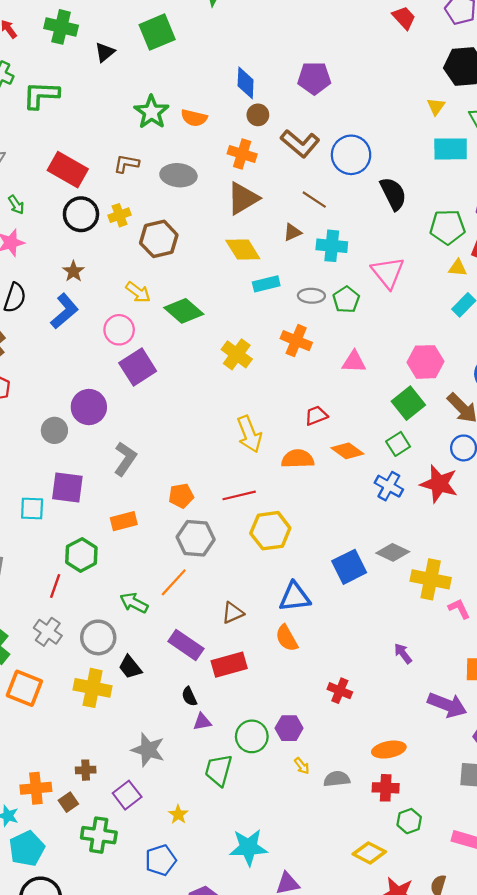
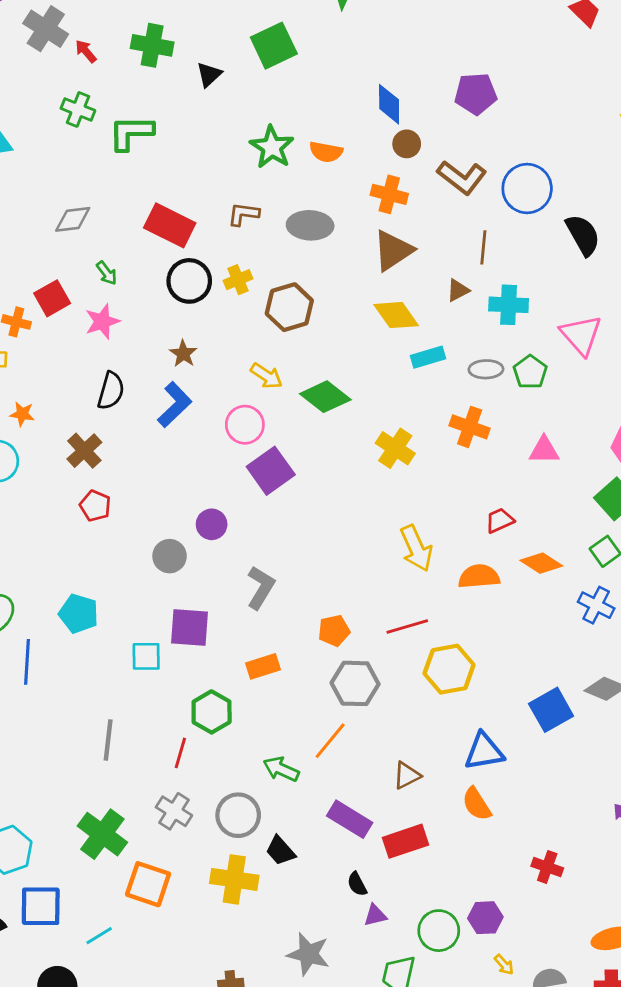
brown line: (314, 200) -> (483, 247), turned 65
purple circle: (89, 407) -> (212, 524), size x0.7

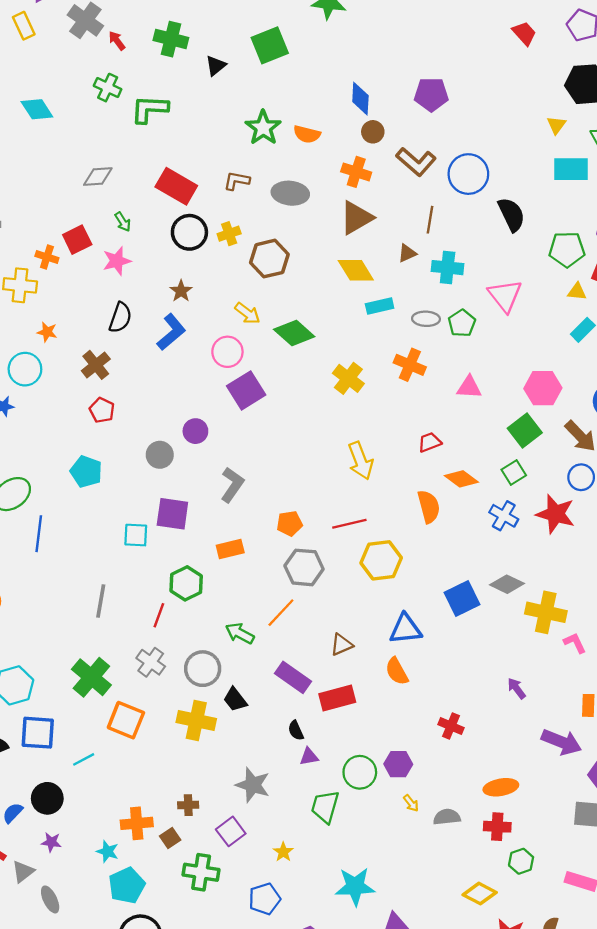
orange semicircle: (479, 576) -> (429, 507), moved, turned 76
cyan pentagon: (79, 614) -> (86, 472), moved

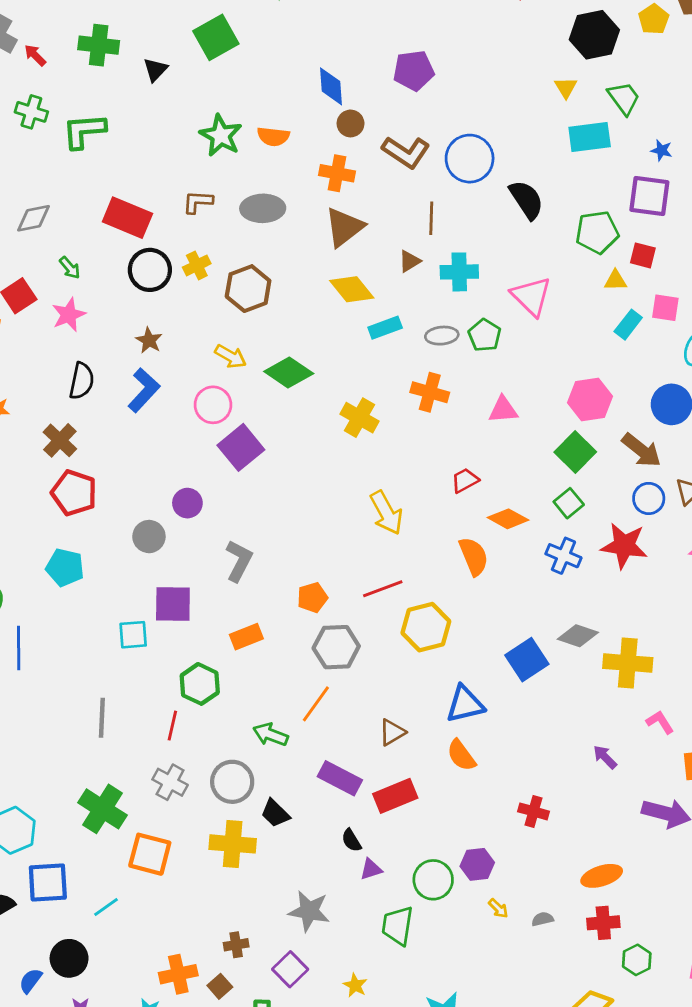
red pentagon: (102, 410) -> (74, 493), size x1.5
pink L-shape: (575, 643) -> (660, 722), moved
gray semicircle: (447, 817) -> (543, 919), size x0.7

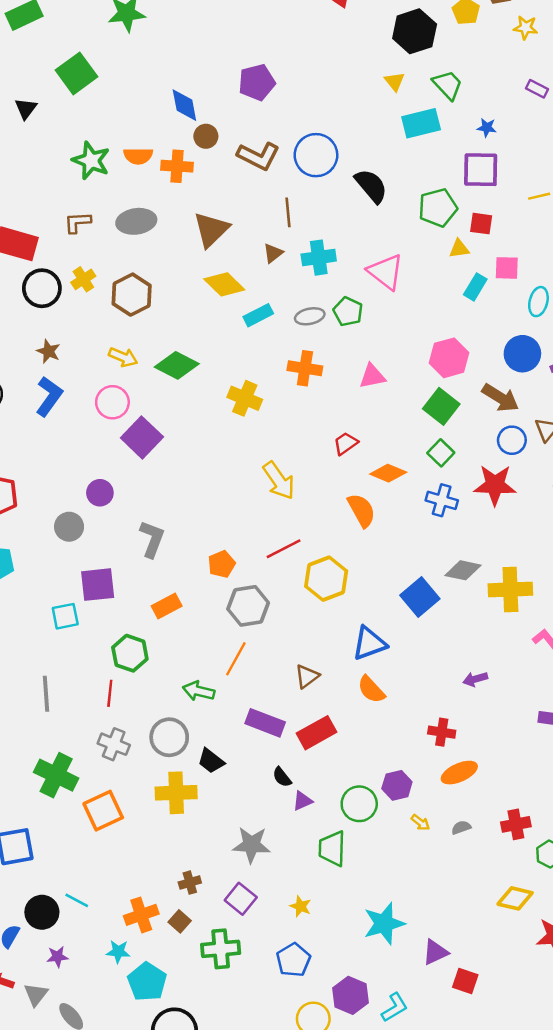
orange cross: (337, 173) -> (177, 166), moved
purple arrow: (605, 757) -> (475, 679), moved, turned -55
orange square: (150, 854) -> (103, 811), turned -33
orange ellipse: (602, 876) -> (459, 773), moved
cyan line: (106, 907) -> (77, 900), moved, turned 70

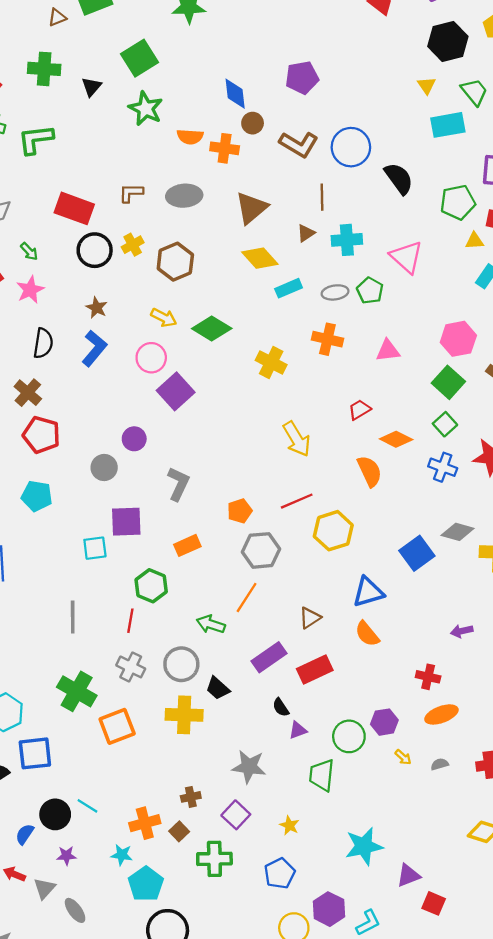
green star: (91, 161) -> (146, 109), moved
purple rectangle: (265, 723) -> (269, 657), turned -60

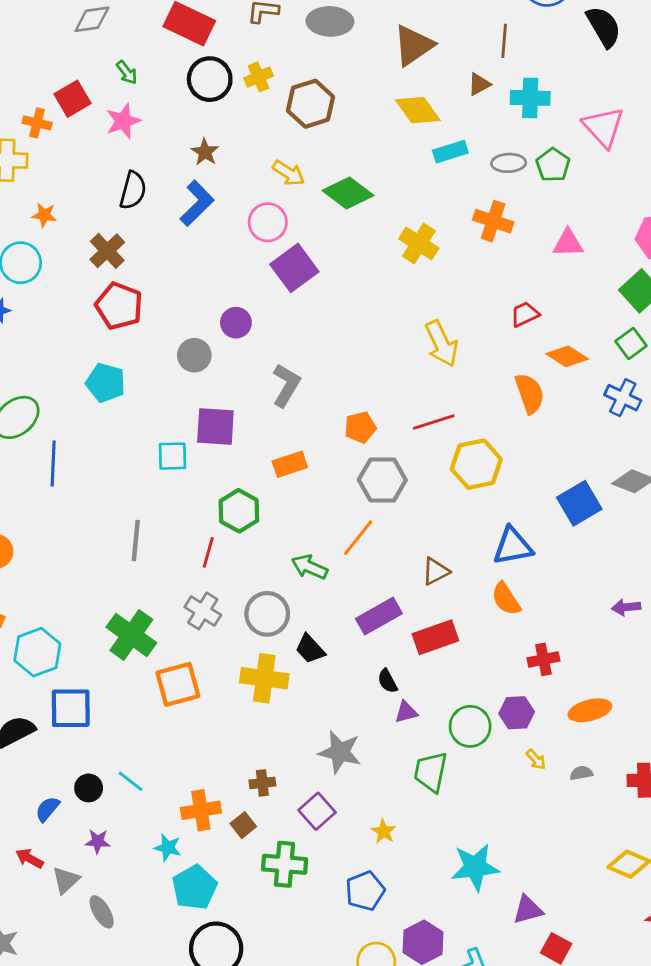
red cross: (428, 677) -> (543, 659), moved, turned -30
black circle: (55, 814) -> (89, 788), size x0.7

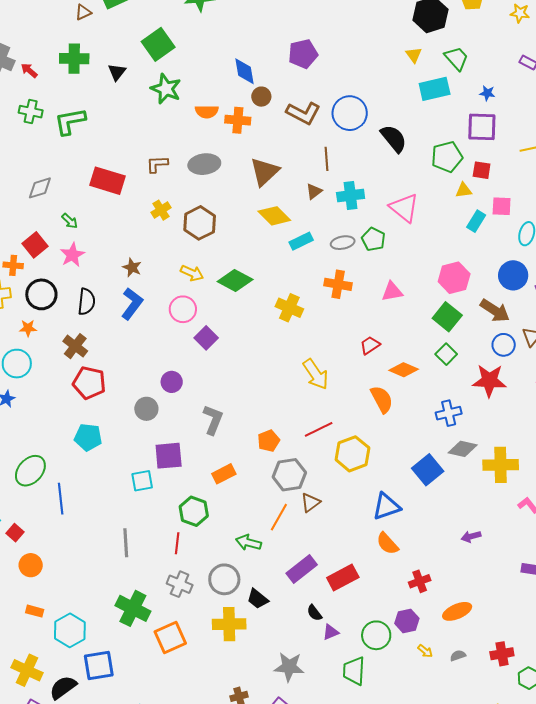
black circle: (210, 79) -> (41, 294), moved
purple square: (294, 268) -> (206, 338), size x0.7
blue cross: (623, 398) -> (449, 413), moved, turned -30
brown triangle: (436, 571) -> (310, 503), moved

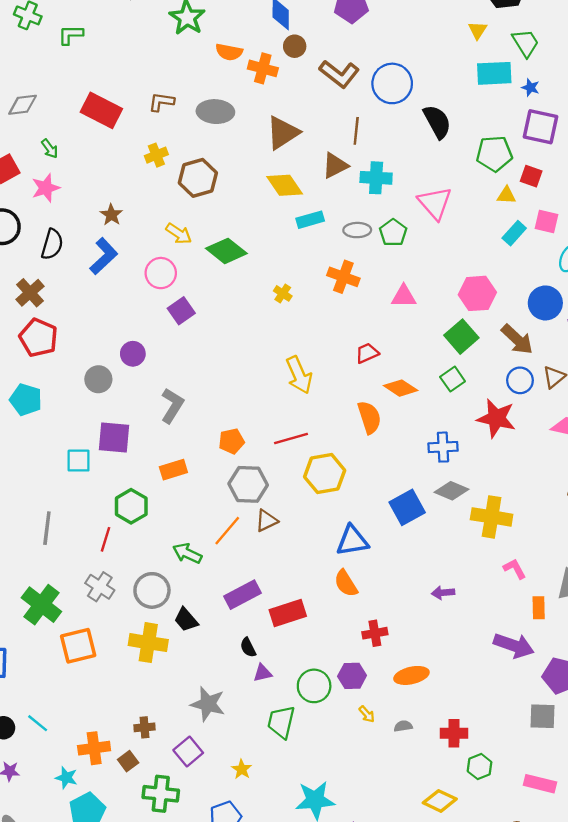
blue star: (487, 93) -> (530, 88), moved
green L-shape: (70, 121) -> (71, 35), size x0.7
brown triangle: (314, 191) -> (335, 166), size x1.4
yellow cross: (289, 308) -> (283, 293), size x0.6

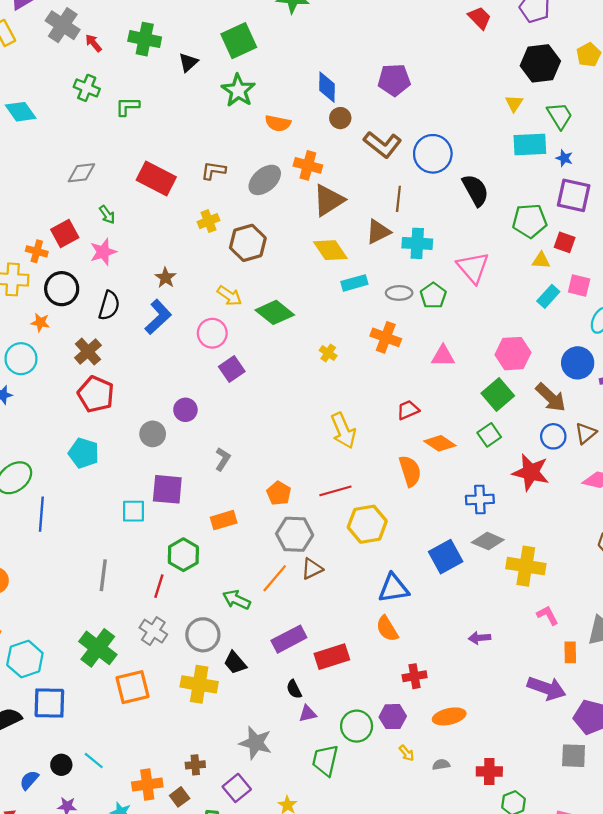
orange cross: (263, 68) -> (308, 165), moved
gray ellipse: (215, 112) -> (265, 180), turned -44
gray L-shape: (172, 406) -> (223, 459), size x0.7
orange pentagon: (231, 441) -> (279, 493), turned -30

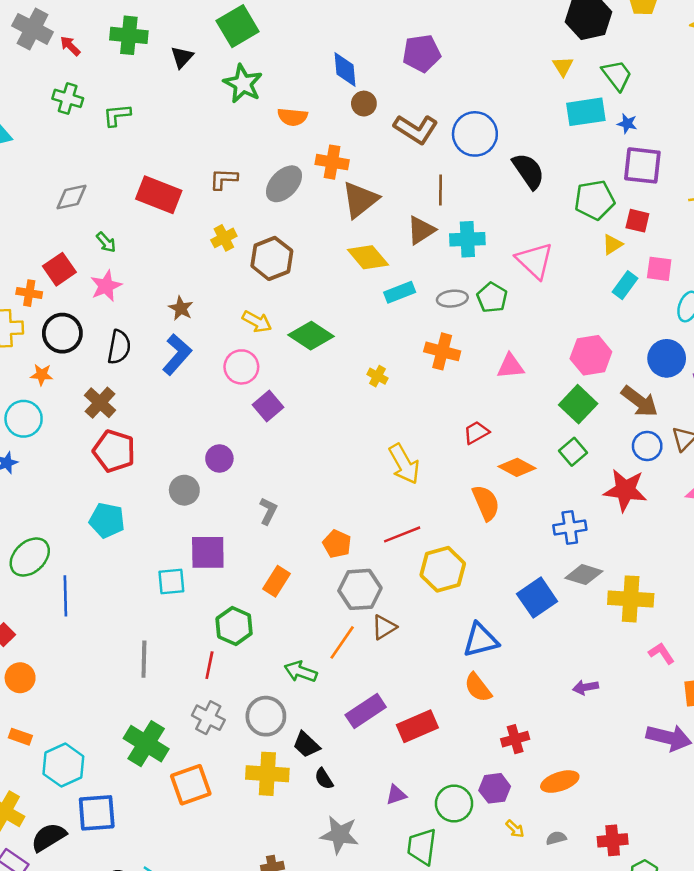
yellow triangle: (541, 260) -> (612, 244), turned -30
orange rectangle: (224, 520) -> (276, 581), turned -35
black semicircle: (294, 689) -> (324, 779), moved

